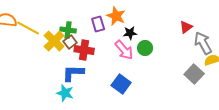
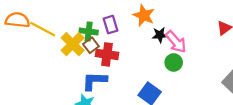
purple rectangle: (98, 24) -> (110, 25), moved
green circle: (145, 48) -> (174, 62), moved
pink arrow: (124, 50) -> (176, 42), moved

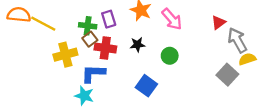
black star: (160, 35) -> (138, 45), moved
pink arrow: (176, 42) -> (172, 19), moved
yellow cross: (73, 44) -> (65, 55), moved, turned 30

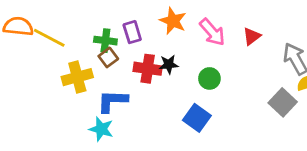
red triangle: (218, 22) -> (252, 36), moved
red cross: (105, 48) -> (148, 69), moved
blue square: (146, 86) -> (197, 118), moved

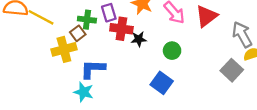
red triangle: (252, 36) -> (206, 16), size x1.5
brown square: (108, 57) -> (78, 33), moved
red cross: (148, 69) -> (121, 29), moved

